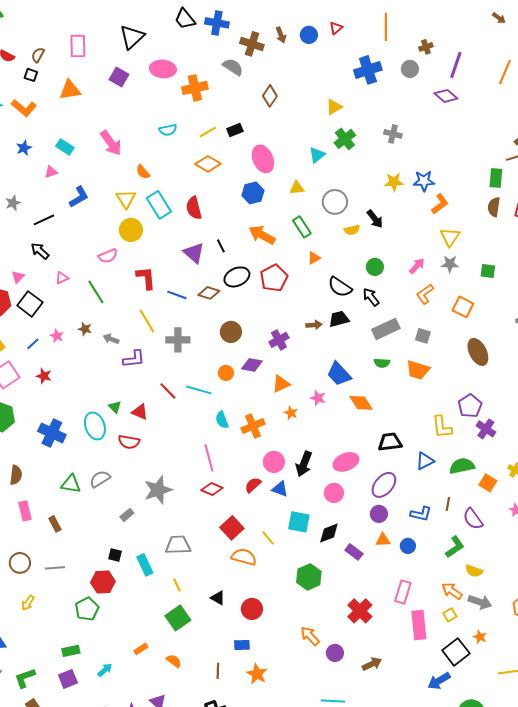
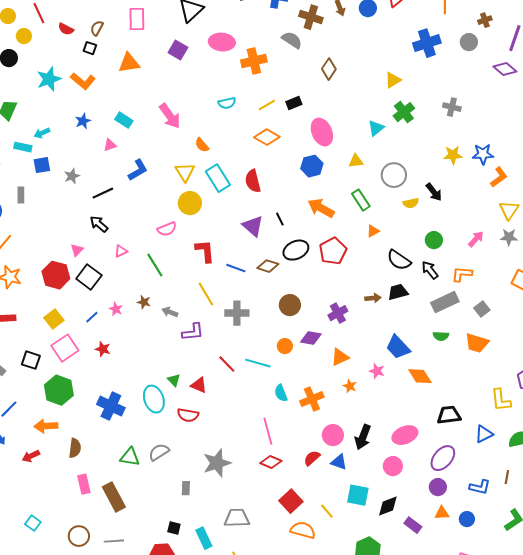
orange L-shape: (425, 294) -> (462, 274), moved, turned 40
gray square: (423, 336) -> (482, 309), turned 35
gray rectangle: (127, 515) -> (186, 488), turned -48
brown rectangle: (55, 524) -> (114, 497), size x1.8

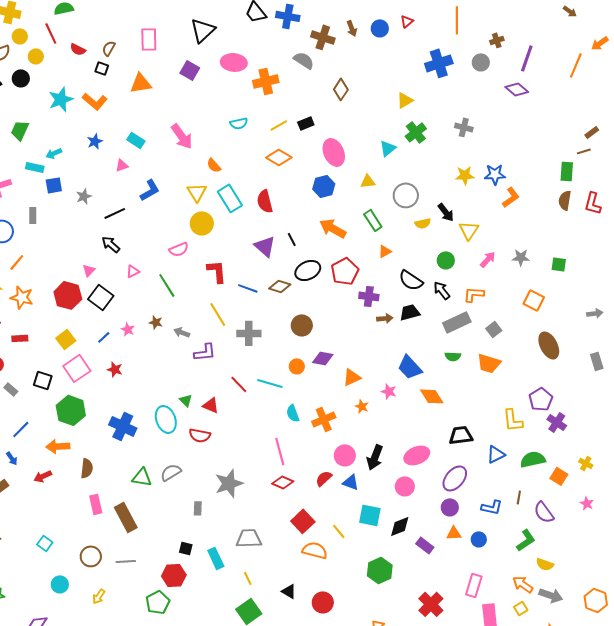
yellow triangle: (509, 210) -> (469, 230), moved
purple cross: (338, 313) -> (369, 296), moved, turned 36

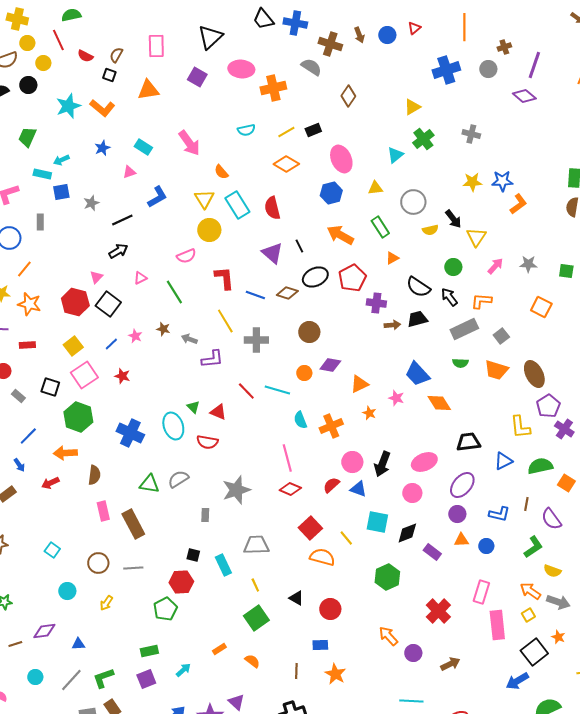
black arrow: (111, 244) -> (118, 251), turned 108
brown ellipse: (549, 345) -> (534, 374), moved

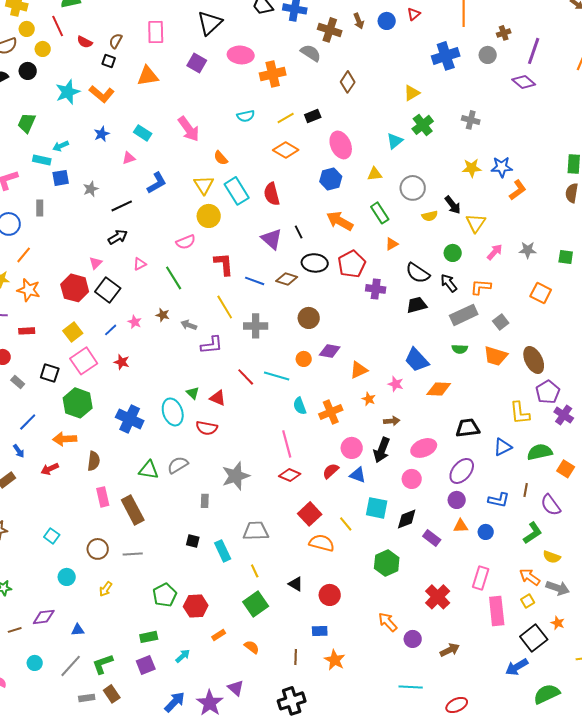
black ellipse: (315, 277) -> (315, 263), turned 30
brown arrow: (392, 325) -> (392, 421), moved
orange diamond: (439, 403) -> (439, 389), turned -55
red hexagon: (181, 582) -> (196, 606), moved

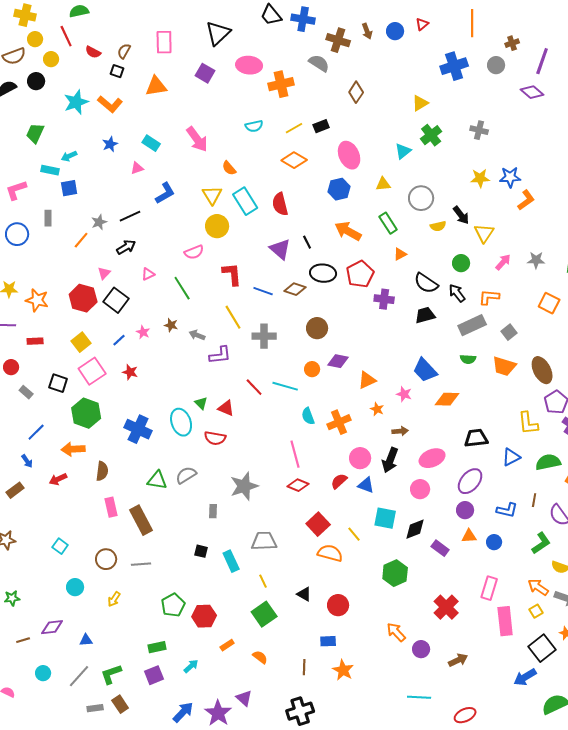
gray star: (91, 189) -> (99, 222), moved
orange line: (24, 255) -> (81, 240), moved

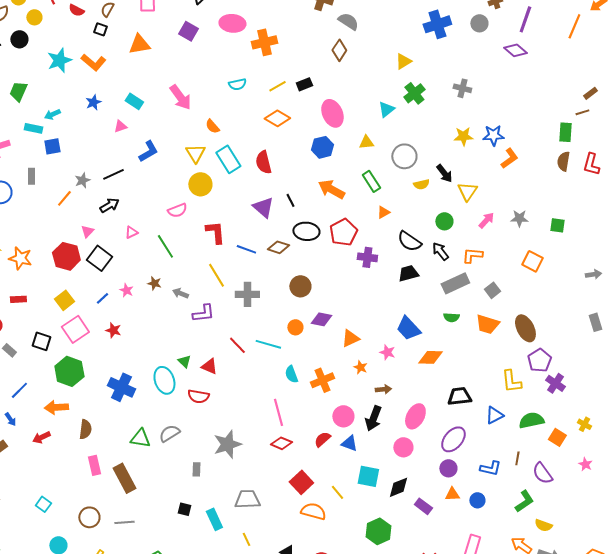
gray semicircle: (319, 63) -> (348, 21), moved
pink ellipse: (432, 458) -> (415, 416), turned -40

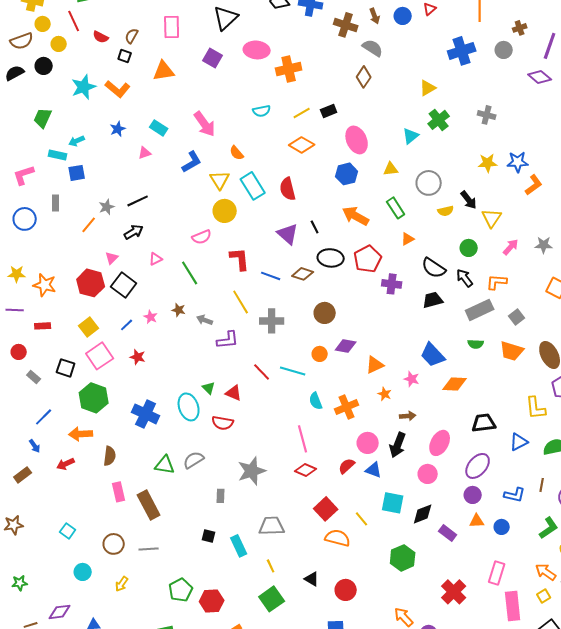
blue L-shape: (148, 151) -> (192, 162), moved

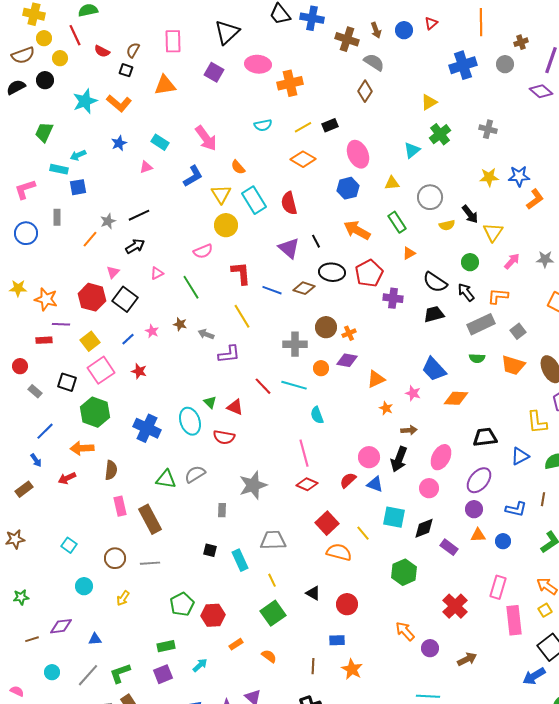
purple line: (15, 310) -> (61, 324), moved
gray cross: (272, 321) -> (295, 344), moved
orange cross: (347, 407) -> (349, 333), moved, size x0.6

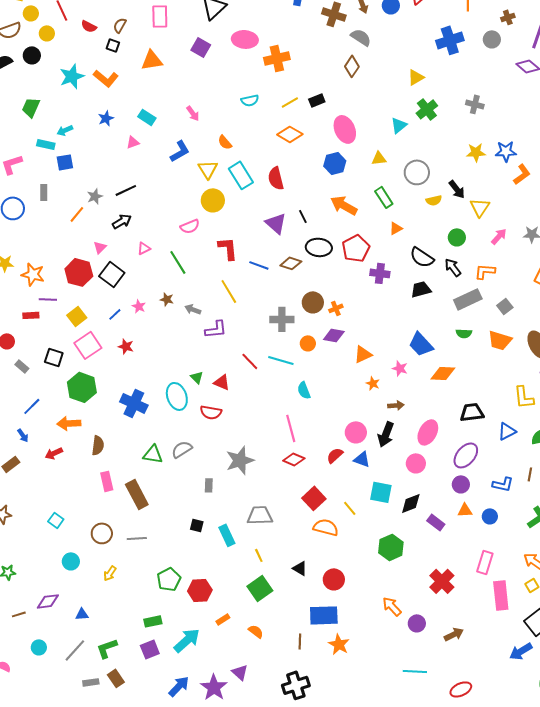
pink arrow: (206, 138) -> (193, 113), size x0.6
blue rectangle: (337, 640) -> (324, 615), size x1.8
cyan arrow: (200, 665) -> (187, 640), size x1.8

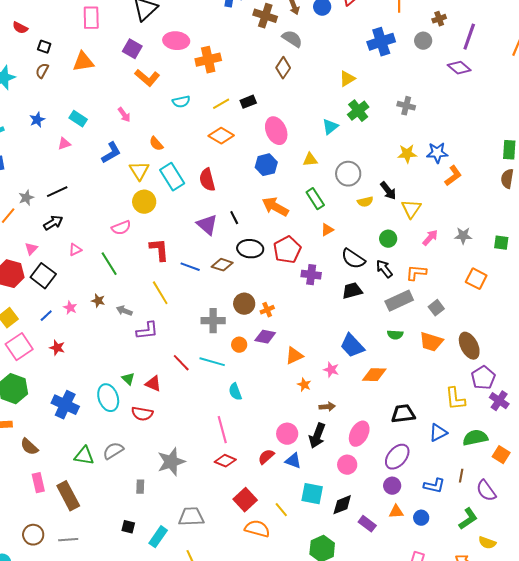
brown semicircle: (120, 25) -> (42, 71), moved
orange L-shape: (106, 78) -> (147, 78), moved
brown semicircle: (98, 445) -> (29, 447), turned 126
cyan rectangle: (227, 535) -> (158, 537), turned 60

